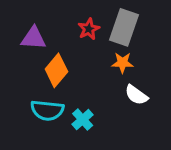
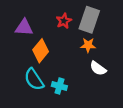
cyan semicircle: (47, 110) -> (34, 79), turned 50
cyan cross: (83, 120) -> (59, 86), turned -32

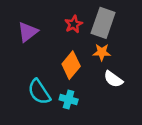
purple triangle: (24, 28) -> (28, 32), turned -42
orange diamond: (41, 51) -> (71, 65), moved

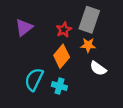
red star: (74, 24) -> (64, 30), moved
cyan semicircle: (39, 92) -> (34, 79), turned 60

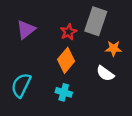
orange star: (88, 45) -> (114, 49), moved
cyan semicircle: (34, 79) -> (21, 85), moved

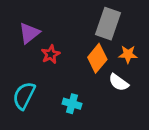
red star: (68, 32) -> (51, 54), moved
orange diamond: (66, 60) -> (97, 58), moved

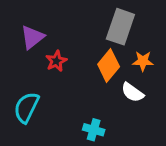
cyan cross: (72, 104) -> (94, 130), moved

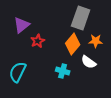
cyan cross: (94, 130) -> (63, 71), moved

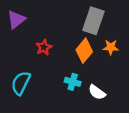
purple triangle: (22, 25) -> (16, 20), moved
white semicircle: (89, 62) -> (97, 92), moved

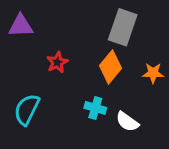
purple triangle: (16, 20) -> (21, 26), turned 36
orange star: (111, 47) -> (153, 73), moved

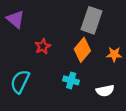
purple triangle: (21, 26) -> (15, 19), turned 42
white semicircle: (127, 122) -> (105, 91), moved, turned -48

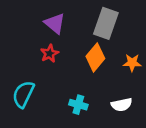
purple triangle: (15, 19) -> (55, 23), moved
cyan cross: (71, 80) -> (78, 105), moved

